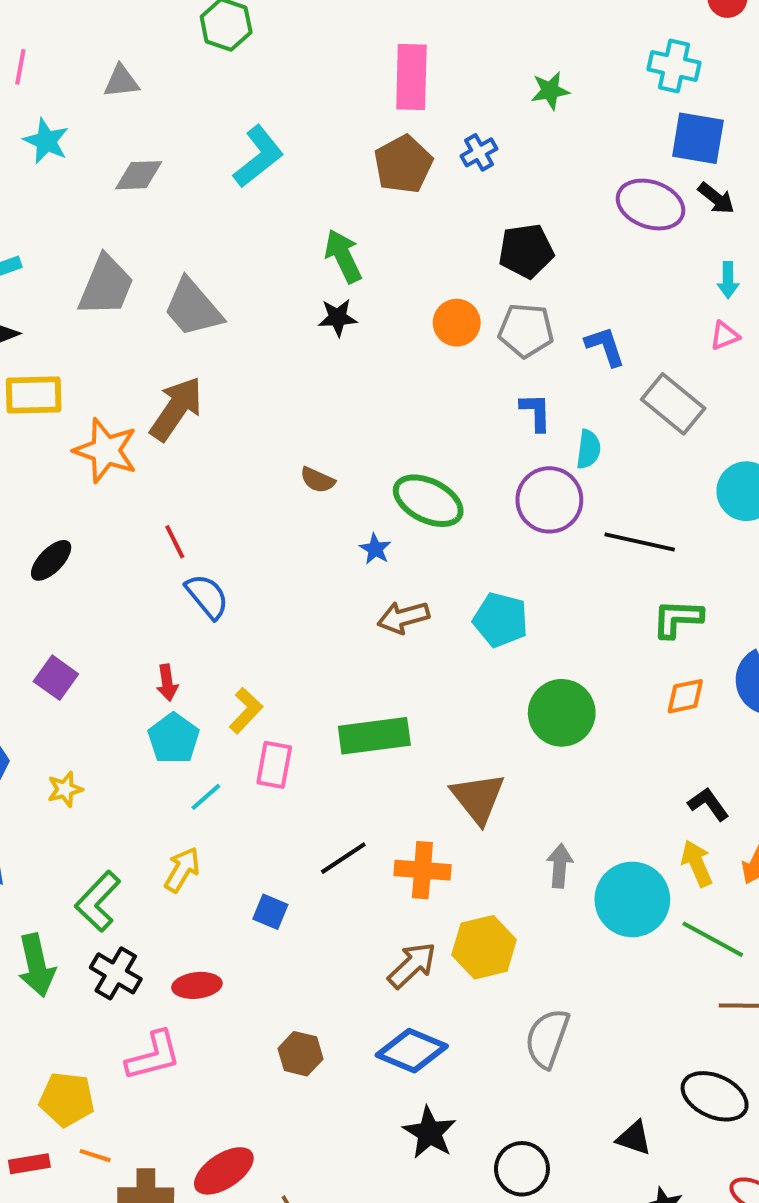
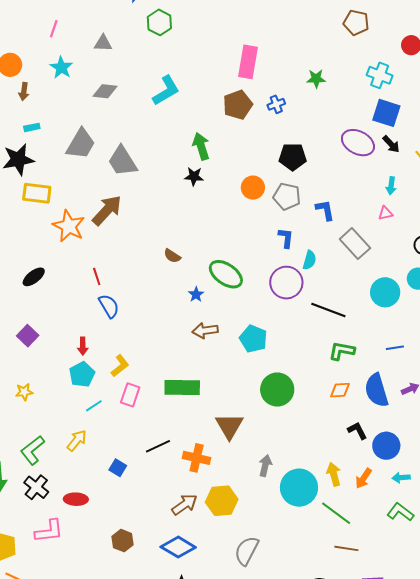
black L-shape: (708, 804) -> (357, 431), moved

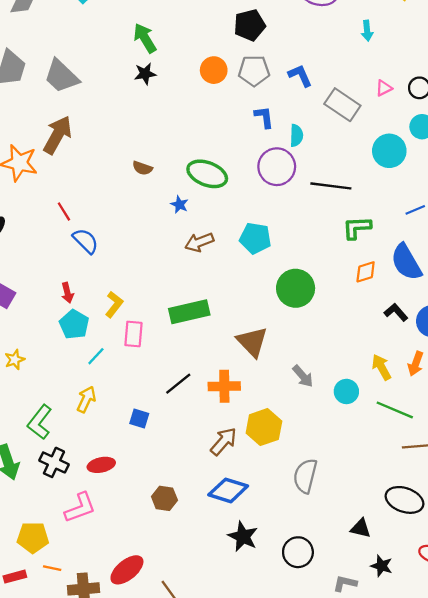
pink triangle: (385, 213) -> (384, 88), moved
gray arrow: (265, 466) -> (303, 376), turned 140
cyan circle: (299, 488) -> (346, 391), size x0.6

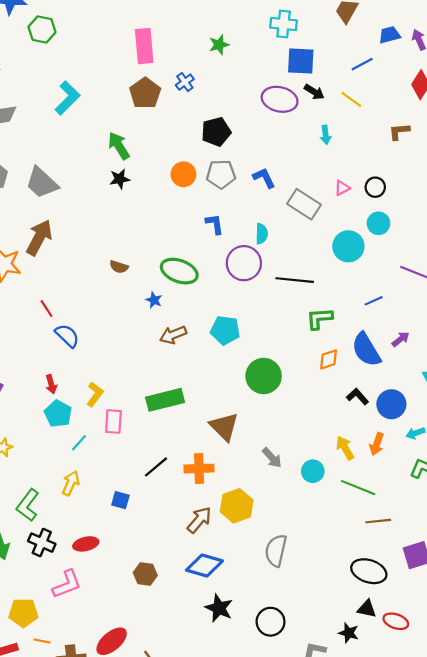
blue L-shape: (264, 117) -> (215, 224), moved
black triangle: (361, 528) -> (367, 609), moved

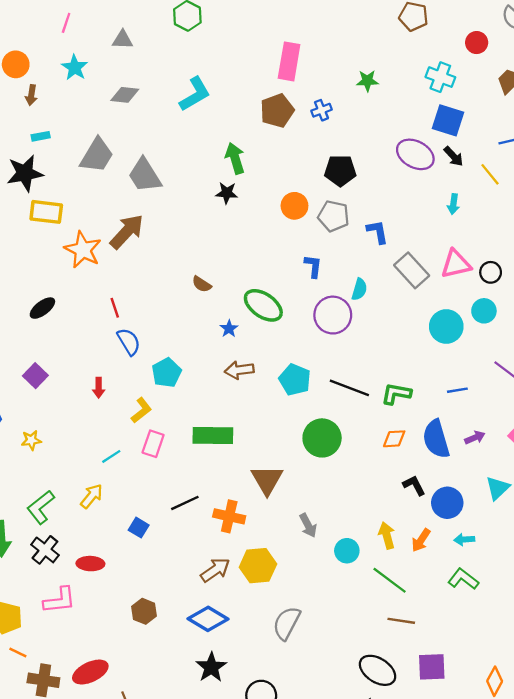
pink triangle: (342, 188) -> (456, 264), size x1.8
black line: (295, 280) -> (349, 388), moved
cyan pentagon: (58, 414) -> (167, 373), moved

